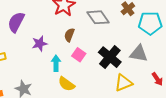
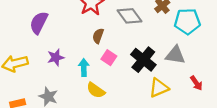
purple star: (40, 44) -> (56, 57), moved

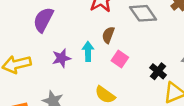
black cross: (143, 60) -> (158, 71), moved, size x0.6
cyan arrow: (84, 67) -> (88, 51), moved

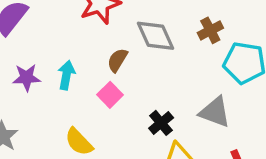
brown semicircle: (108, 35) -> (117, 60), moved

